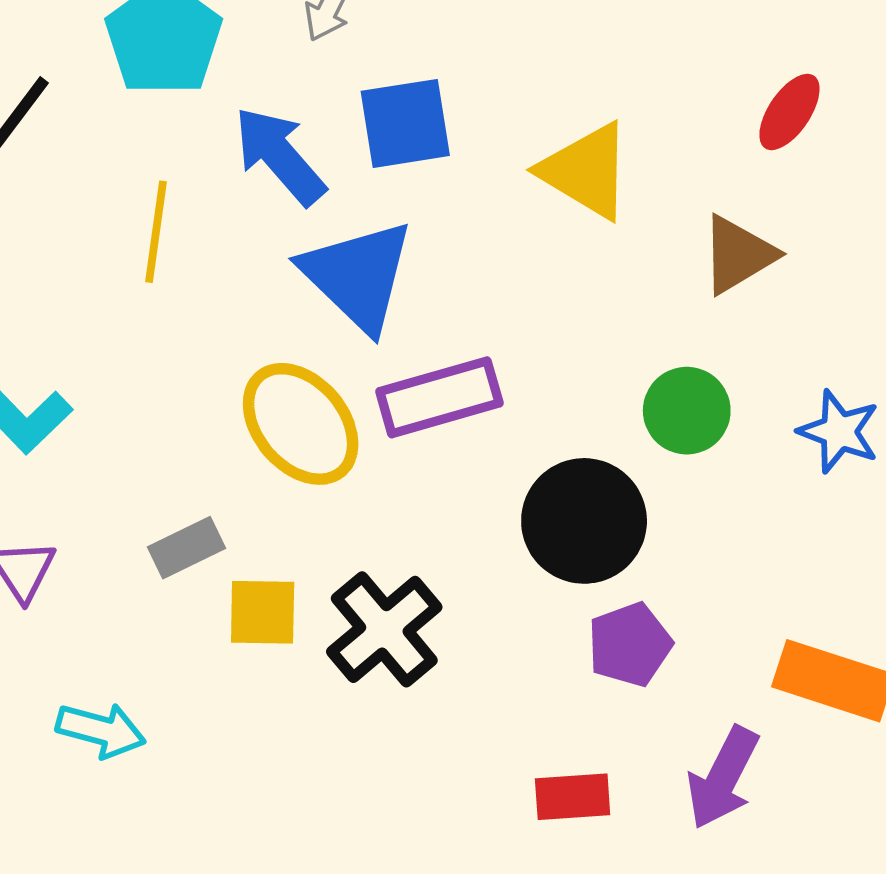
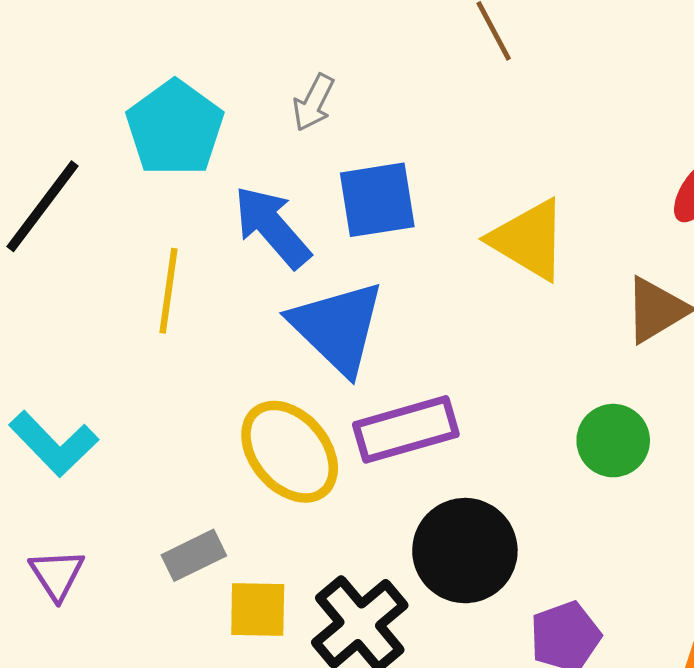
black circle: (584, 521) -> (465, 551), moved

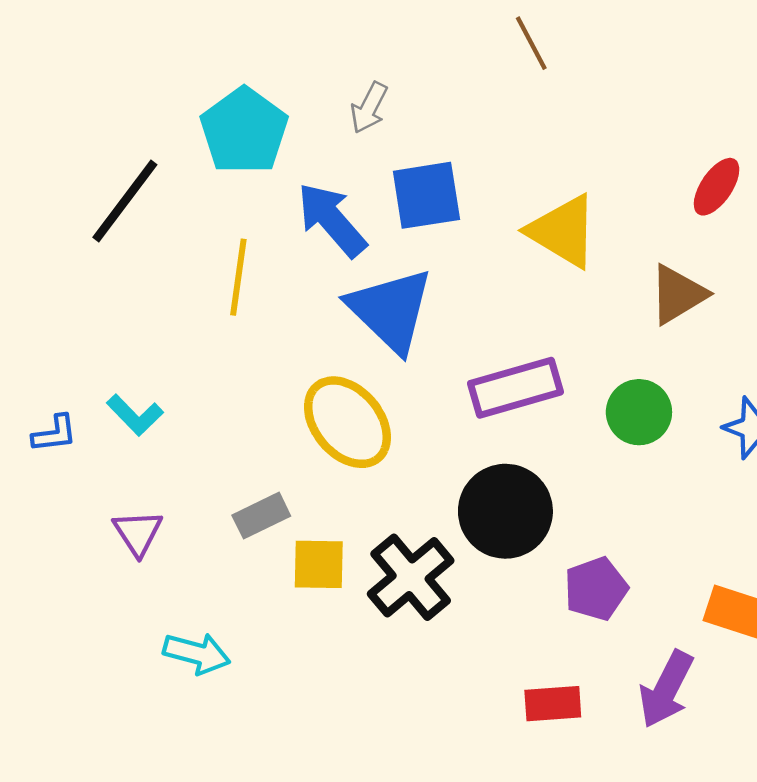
purple rectangle: (406, 429) -> (515, 388), moved
cyan L-shape: (54, 444) -> (135, 415), size x0.7

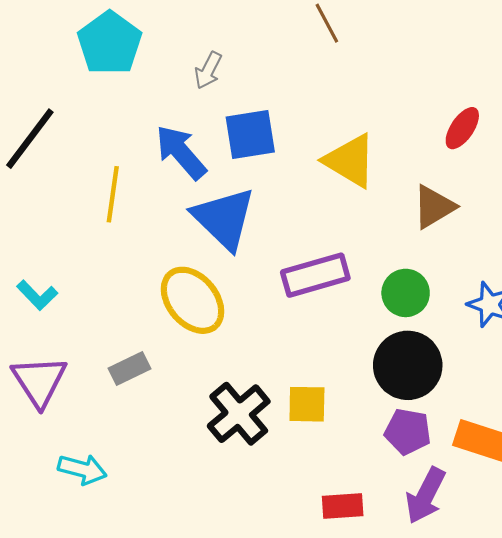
cyan pentagon: (244, 131) -> (110, 43), moved
black circle: (505, 511) -> (408, 365), moved
purple triangle: (138, 533) -> (39, 381), size x1.5
yellow square: (319, 564) -> (307, 404), moved
purple pentagon: (596, 589) -> (408, 432), moved, turned 30

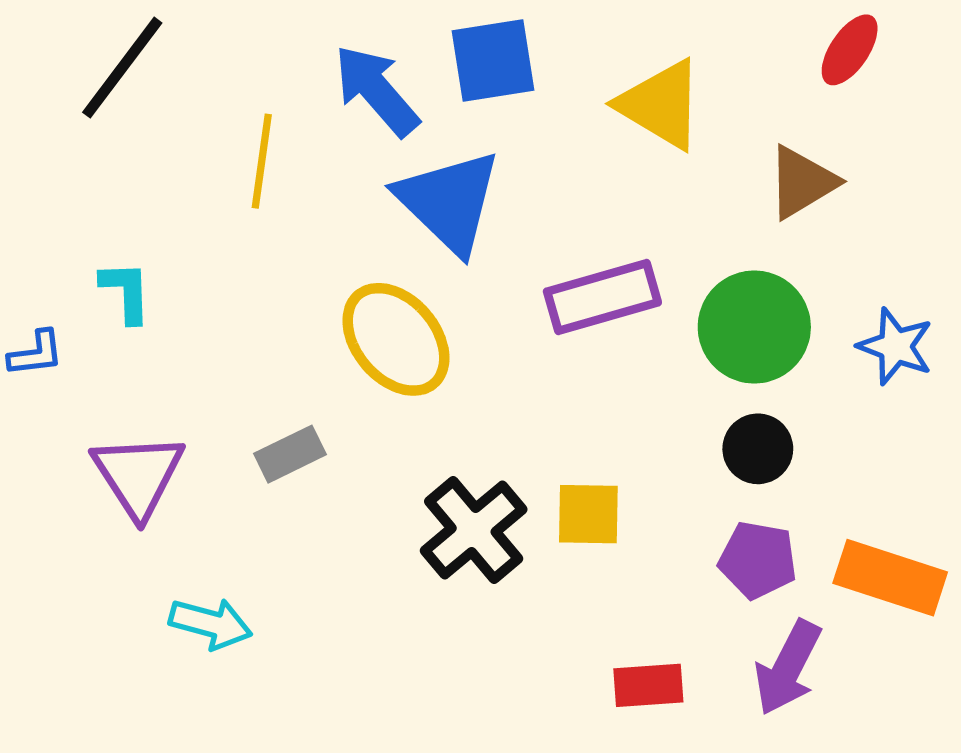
green circle: (406, 293) -> (754, 327), size x1.4
cyan L-shape: (37, 295) -> (126, 292), moved, turned -138
black circle: (408, 365) -> (758, 449), size x0.6

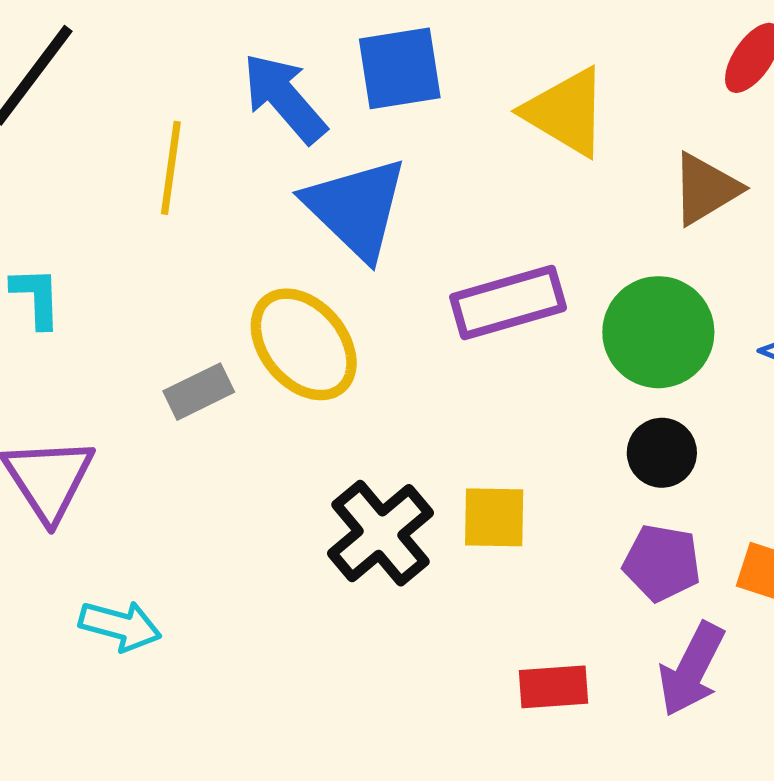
gray rectangle: (290, 454) -> (199, 392), moved

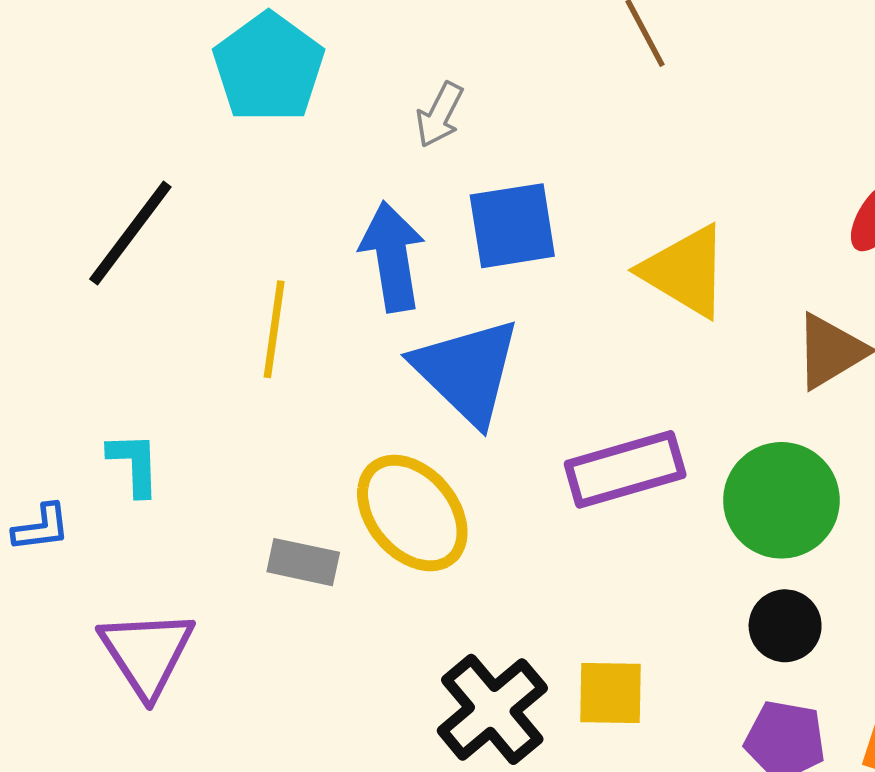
blue arrow: (284, 98) -> (392, 257), turned 32
gray rectangle: (199, 392) -> (303, 562), turned 38

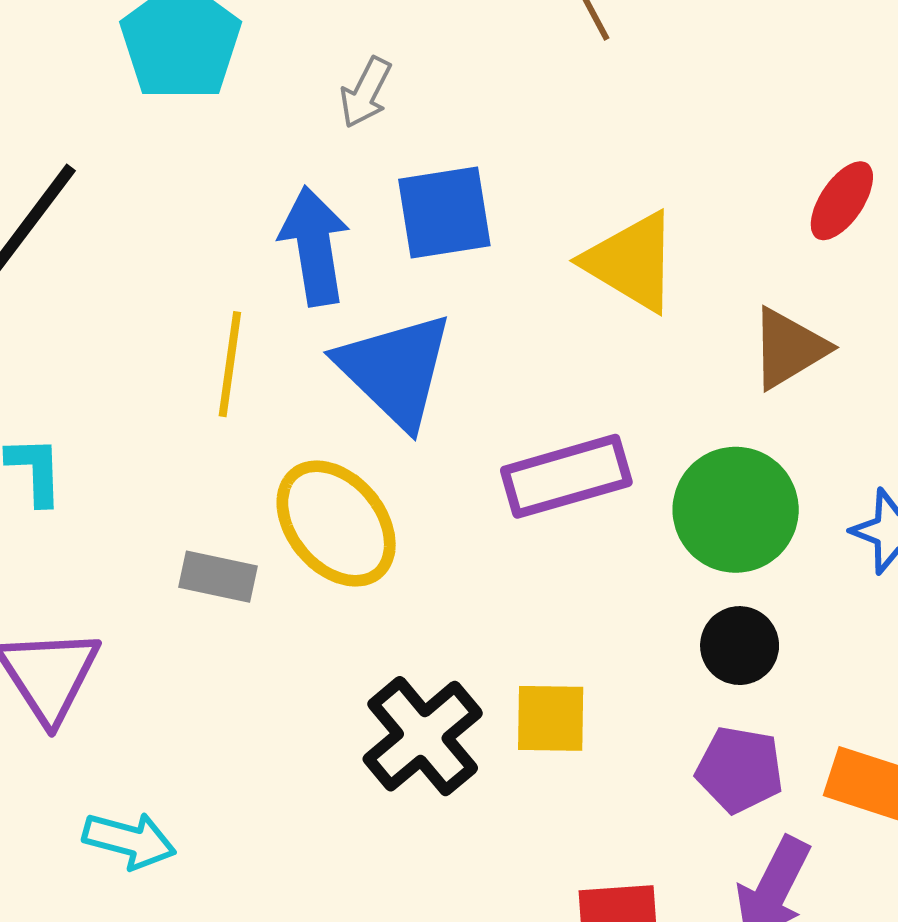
yellow line: (274, 329) -> (230, 364), moved

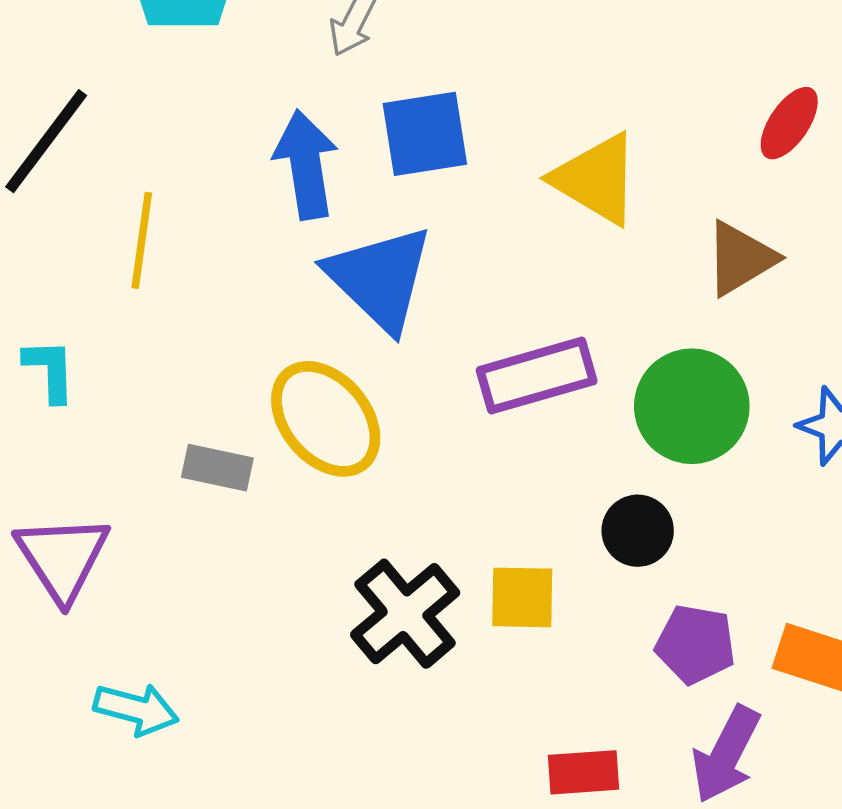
yellow line: (230, 364) -> (142, 240), moved
black circle: (740, 646) -> (638, 531), moved

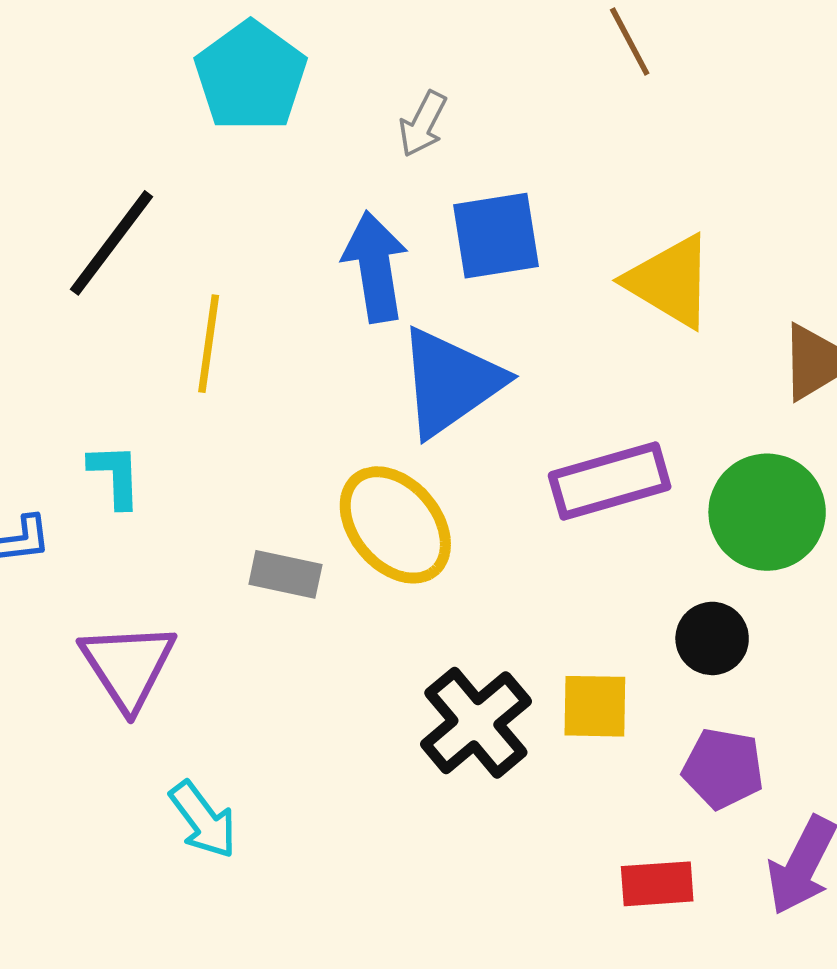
blue triangle: (380, 278) -> (450, 382), turned 41
purple pentagon: (695, 644) -> (723, 768), moved
cyan arrow: (136, 709) -> (203, 820), turned 38

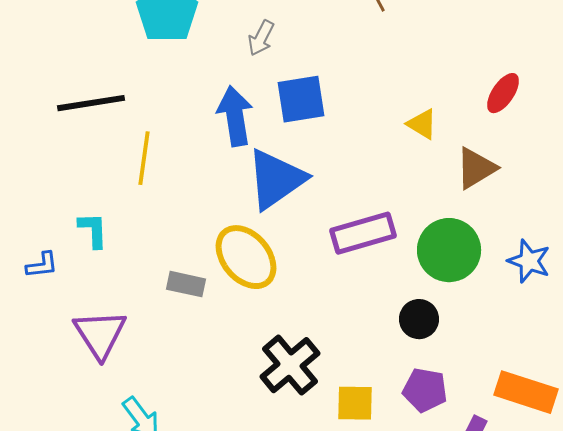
black line: (111, 243) -> (91, 103), turned 44
yellow triangle: (670, 281) -> (422, 124), moved, size x0.6
yellow square: (595, 706) -> (355, 403), moved

